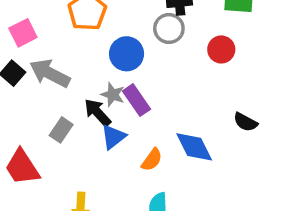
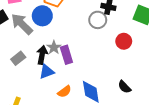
blue circle: (127, 54) -> (42, 16), moved
black arrow: (98, 113) -> (42, 55), turned 36

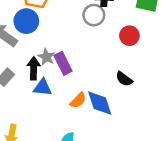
blue triangle: (47, 72) -> (42, 87), turned 35
black semicircle: (124, 87) -> (124, 79), moved
orange semicircle: (64, 92) -> (78, 100), moved

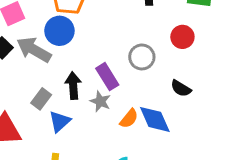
gray circle: (94, 15) -> (142, 57), moved
gray star: (46, 57) -> (100, 101), moved
blue triangle: (42, 87) -> (60, 121), moved, turned -42

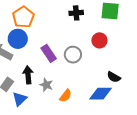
purple rectangle: (107, 77) -> (49, 53), moved
black semicircle: (181, 88) -> (114, 77), moved
blue diamond: (155, 119) -> (101, 94), moved, turned -65

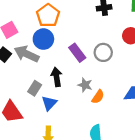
gray star: (46, 85) -> (85, 85), moved

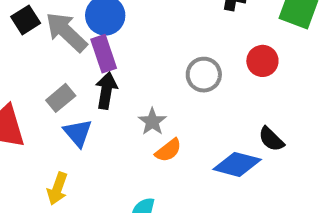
purple rectangle: (77, 53) -> (104, 54), moved
blue triangle: (49, 103) -> (78, 133), turned -42

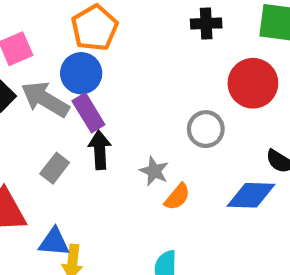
red circle: (262, 61) -> (253, 83), size x1.5
gray circle: (204, 75) -> (206, 129), moved
blue triangle: (78, 133) -> (54, 242), moved, turned -32

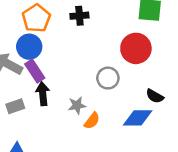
black cross: (206, 23) -> (79, 16), moved
gray rectangle: (55, 168) -> (15, 106), turned 36
gray star: (154, 171) -> (77, 105), turned -30

